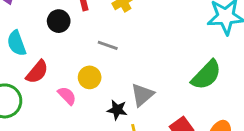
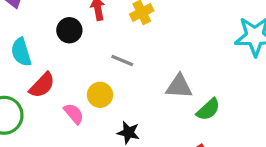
green semicircle: (206, 75) -> (208, 109), moved, size x0.7
gray triangle: (142, 95) -> (179, 86), moved, turned 40

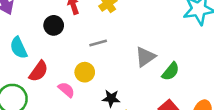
gray line: (122, 60) -> (98, 43), turned -30
gray triangle: (179, 86) -> (145, 57), turned -30

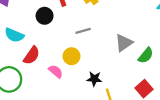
cyan semicircle: (19, 48) -> (14, 35), turned -42

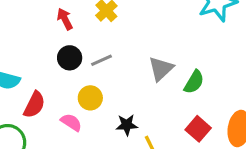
black circle: (45, 16) -> (70, 58), moved

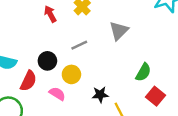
black circle: (70, 58) -> (47, 61), moved
gray triangle: (161, 69) -> (119, 31), moved
green semicircle: (194, 82) -> (143, 72), moved

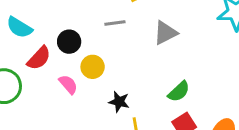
gray line: (79, 45) -> (115, 23), moved

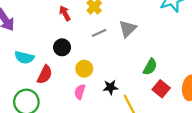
gray line: (115, 23) -> (99, 33), moved
black circle: (69, 42) -> (62, 47), moved
pink semicircle: (68, 84) -> (80, 92), moved, turned -104

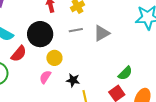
black circle: (62, 47) -> (40, 34), size x1.6
green semicircle: (150, 67) -> (125, 73), moved

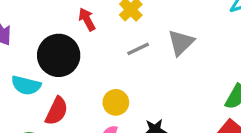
black circle: (40, 34) -> (59, 55), moved

